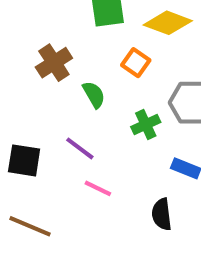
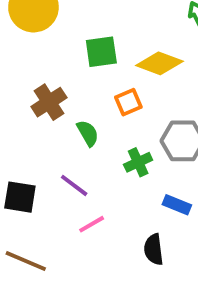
orange square: (136, 63) -> (128, 102), turned 32
pink line: (98, 188) -> (92, 224), turned -56

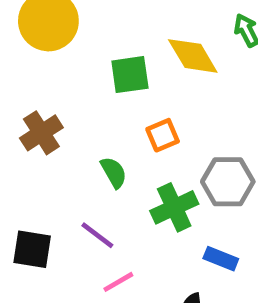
yellow diamond: (159, 63) -> (193, 56), moved, turned 39
brown cross: (49, 102) -> (41, 133), moved
green cross: (138, 162) -> (174, 207), size x1.4

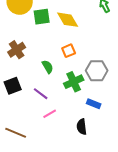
yellow diamond: (193, 56) -> (68, 20), moved
green square: (130, 75) -> (42, 17), moved
black square: (32, 249) -> (13, 86), moved, turned -30

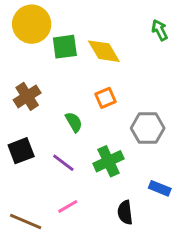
green cross: (74, 82) -> (108, 161), moved
blue rectangle: (94, 104) -> (160, 188), moved
pink line: (50, 114) -> (68, 206), moved

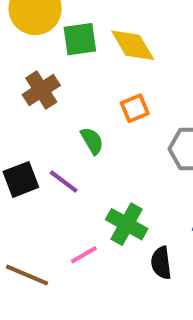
brown cross: (27, 96) -> (41, 90), moved
green cross: (108, 161) -> (127, 224), moved, turned -36
purple line: (63, 163) -> (64, 181), moved

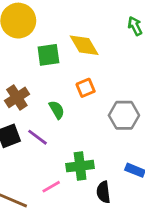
green square: (80, 39) -> (48, 55), moved
brown cross: (41, 90) -> (17, 97), moved
green cross: (127, 224) -> (80, 166), turned -36

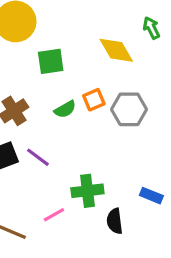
yellow diamond: (84, 45) -> (116, 50), moved
green semicircle: (57, 110) -> (65, 109), moved, turned 90
gray hexagon: (124, 115) -> (129, 109), moved

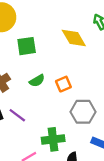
orange square: (94, 100) -> (63, 84), moved
gray hexagon: (129, 109) -> (83, 112), moved

